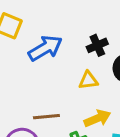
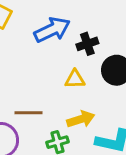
blue arrow: (45, 48) -> (52, 30), moved

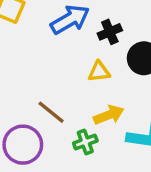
brown line: (28, 113) -> (51, 112), turned 44

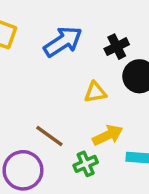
black cross: (110, 32) -> (117, 47), moved

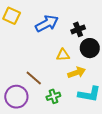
yellow arrow: (108, 135) -> (77, 73), moved

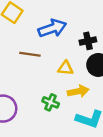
brown line: (34, 78) -> (30, 54), moved, turned -42
green cross: (53, 96) -> (51, 102), moved, turned 32

